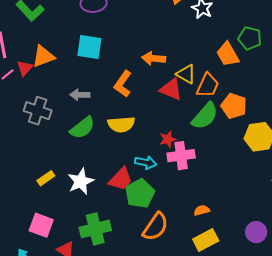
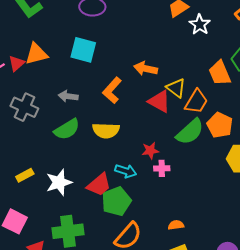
pink cross: (181, 156) -> (162, 168), size x0.6

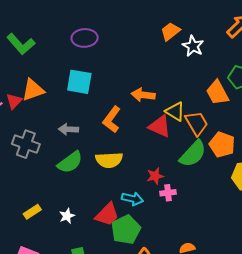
orange trapezoid: (196, 102) -> (197, 123), turned -56
white star: (59, 182) -> (67, 216), size x0.6

